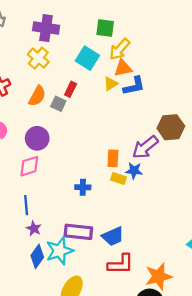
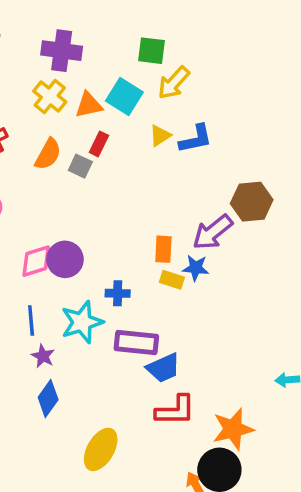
orange triangle: (123, 68) -> (89, 105), moved
purple circle: (37, 138) -> (65, 259), moved
purple rectangle: (78, 232) -> (136, 343), moved
cyan star: (59, 251) -> (82, 322), moved

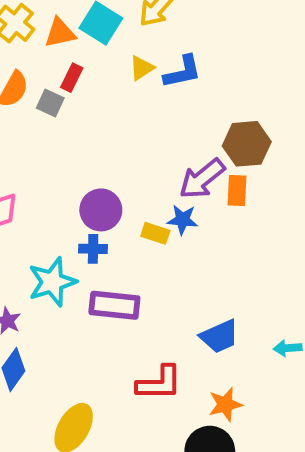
orange rectangle: (163, 249) -> (237, 190), moved
purple circle: (65, 259) -> (101, 210), moved
blue trapezoid: (163, 368) -> (219, 336), moved
orange star: (233, 429) -> (225, 404), size x0.7

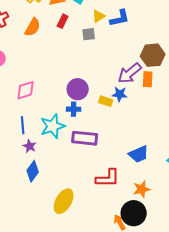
gray square: (50, 103) -> (89, 34), moved, turned -32

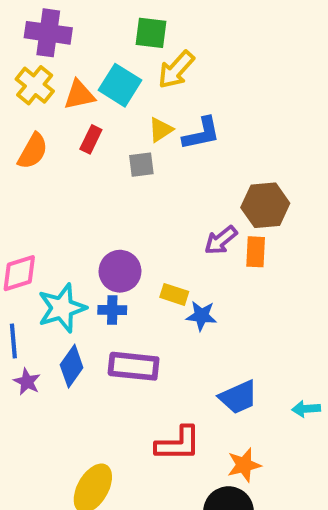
purple arrow: (130, 73) -> (221, 240), size x0.7
blue star: (120, 94) -> (201, 316), moved
cyan star: (53, 126) -> (62, 308), moved
blue diamond: (33, 171) -> (72, 366), moved

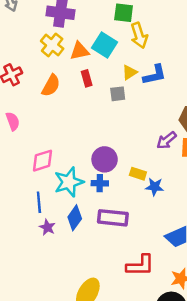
yellow arrow: (176, 70) -> (139, 35), turned -60
red rectangle: (91, 139) -> (87, 78), turned -42

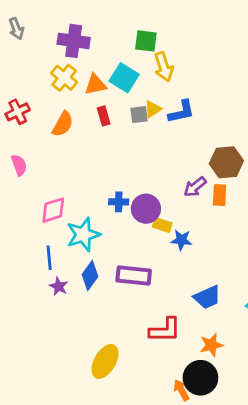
gray square: (118, 94) -> (139, 115), moved
purple circle: (105, 159) -> (146, 209), moved
blue cross: (100, 183) -> (119, 202), moved

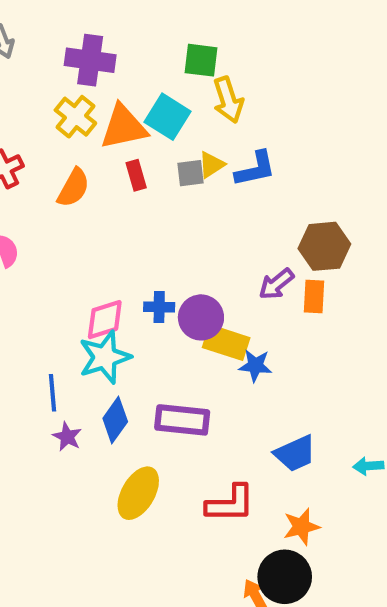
orange triangle: (95, 85) -> (124, 127), size x1.4
pink diamond: (53, 210) -> (105, 320), moved
yellow rectangle: (162, 225) -> (226, 343), size x1.5
yellow ellipse: (105, 361) -> (138, 493), moved

